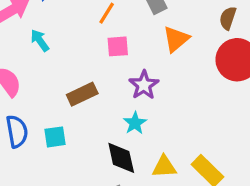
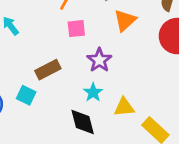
cyan square: (55, 137) -> (26, 95), moved, turned 36
yellow triangle: (164, 167) -> (124, 107), moved

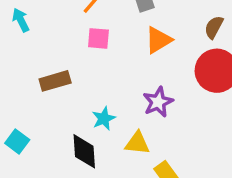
purple star: (99, 60) -> (158, 102), moved
cyan square: (26, 95) -> (17, 142), moved

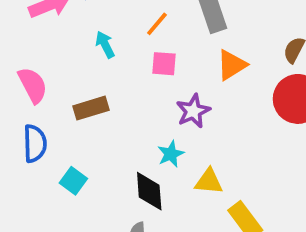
cyan arrow: (21, 20) -> (105, 45), moved
brown rectangle: (55, 81) -> (91, 108), moved
purple star: (158, 102) -> (193, 111), moved

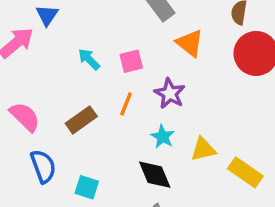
orange line: (157, 24) -> (126, 104), moved
cyan arrow: (105, 45) -> (89, 59), moved
orange triangle: (232, 65) -> (190, 43), turned -32

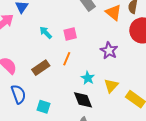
orange triangle: (190, 43) -> (113, 12), moved
purple star: (170, 94) -> (109, 51), moved
yellow triangle: (203, 149) -> (111, 86), turned -35

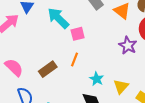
cyan arrow: (46, 33) -> (58, 18), moved, size x1.6
purple star: (109, 51) -> (128, 45), moved

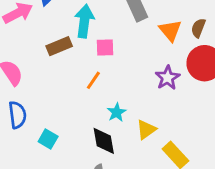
cyan arrow: (58, 18) -> (84, 21), turned 40
brown rectangle: (48, 69) -> (59, 46), moved

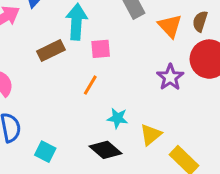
cyan star: (117, 112) -> (118, 118), turned -30
black diamond: (104, 141) -> (106, 150), turned -36

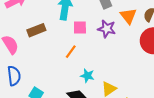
brown rectangle: (51, 51) -> (36, 30), moved
purple star: (170, 77) -> (107, 29), moved, turned -30

